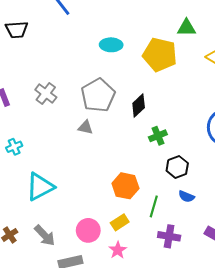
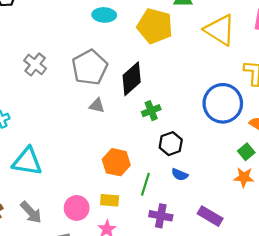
black diamond: (139, 105) -> (132, 79), size x1.4
gray triangle: (86, 127) -> (97, 106), moved
cyan triangle: (40, 187) -> (27, 161), turned 36
yellow rectangle: (120, 222) -> (110, 200), turned 36

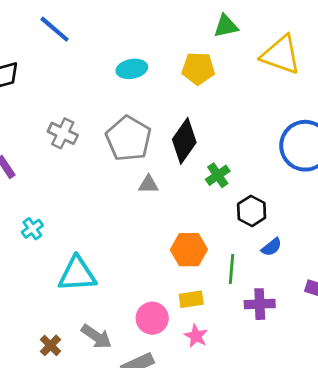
yellow pentagon: (155, 26) -> (198, 68), size x0.7
gray cross: (35, 64) -> (63, 133), moved
blue semicircle: (180, 175) -> (272, 247), turned -49

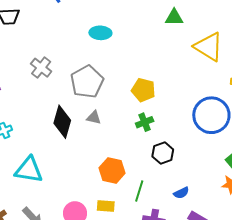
yellow pentagon: (198, 68) -> (143, 90), moved
black diamond: (184, 141) -> (62, 122), moved, turned -32
blue semicircle: (272, 247) -> (181, 193), moved

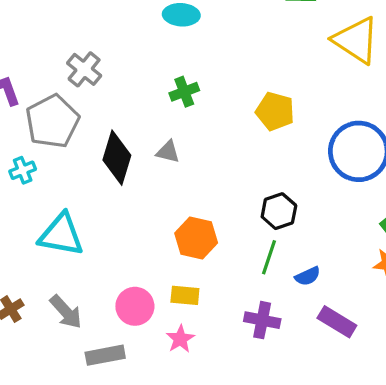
gray pentagon: (87, 82) -> (52, 121), moved
yellow pentagon: (143, 90) -> (275, 111), moved
green cross: (145, 122) -> (184, 92), moved
green line: (139, 191) -> (269, 257), moved

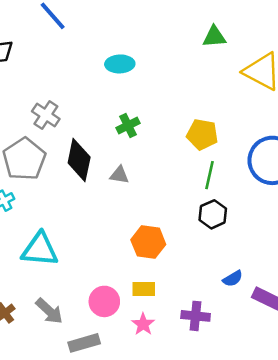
black diamond: (117, 158) -> (79, 160), moved
green line: (269, 257) -> (209, 175), moved
blue semicircle: (308, 276) -> (233, 279), moved
purple cross: (262, 320) -> (196, 316), moved

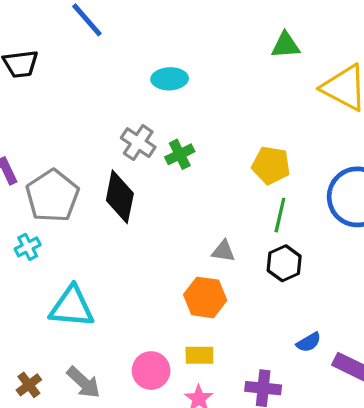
gray cross: (46, 115) -> (138, 143), moved
gray triangle: (119, 175) -> (223, 251), moved

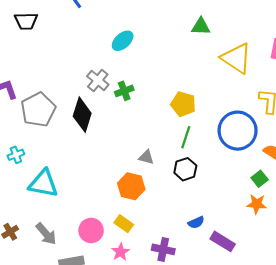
cyan ellipse: (170, 79) -> (123, 41), turned -45
cyan cross: (28, 247) -> (16, 155), moved
yellow rectangle: (199, 355) -> (124, 224), turned 30

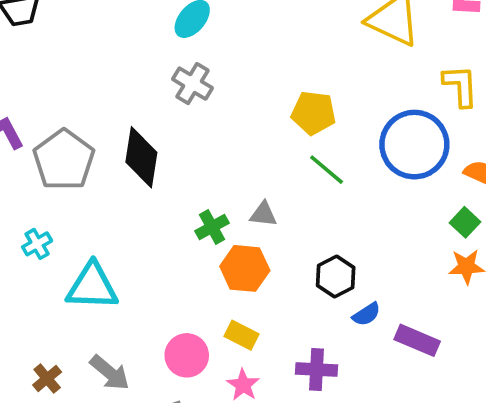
gray cross: (98, 80) -> (192, 84), moved
green cross: (124, 91) -> (212, 227), moved
green line: (186, 137) -> (327, 170), turned -60
black hexagon: (185, 169) -> (336, 277), moved

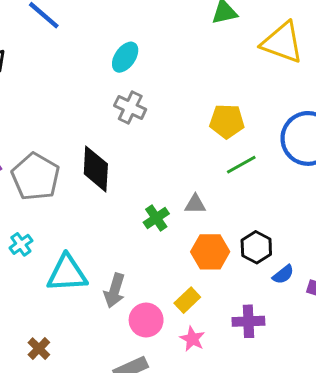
green line: (327, 170) -> (241, 165), turned -64
orange hexagon: (245, 268) -> (210, 252), moved
yellow rectangle: (241, 335) -> (187, 300), turned -65
gray arrow: (110, 373) -> (115, 291), moved, turned 72

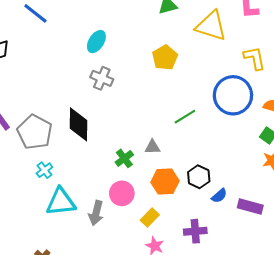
yellow pentagon: (227, 121) -> (165, 58), moved, turned -30
cyan cross: (21, 244) -> (44, 170), moved
pink circle: (146, 320) -> (122, 193), moved

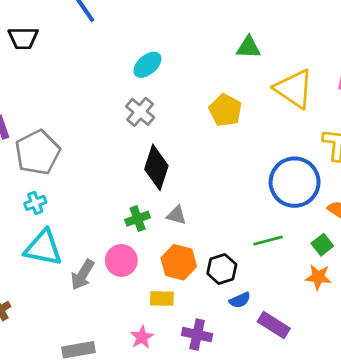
yellow pentagon: (165, 58) -> (225, 110), turned -30
green line: (185, 117) -> (268, 241), moved
black diamond: (79, 124) -> (156, 167), moved
yellow rectangle: (150, 218) -> (162, 299), moved, turned 30

